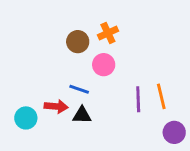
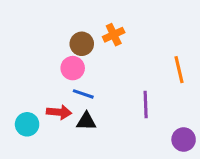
pink circle: (104, 65) -> (73, 68), moved
orange line: (161, 96) -> (179, 70), moved

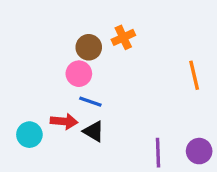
purple line: (146, 105) -> (158, 153), moved
black triangle: (86, 121) -> (94, 131), turned 30

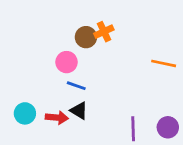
brown circle: (89, 47) -> (86, 37), moved
orange line: (194, 75) -> (164, 63), turned -65
red arrow: (64, 121) -> (57, 118), moved

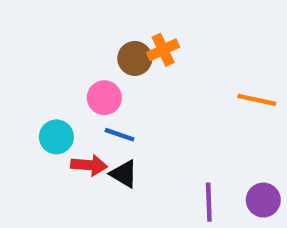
cyan circle: (25, 113) -> (56, 137), moved
red arrow: (57, 118) -> (89, 165), moved

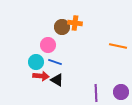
orange cross: (163, 50) -> (75, 23), turned 32
cyan circle: (56, 137) -> (36, 62), moved

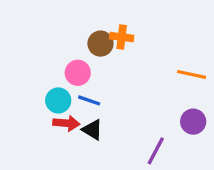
purple circle: (121, 92) -> (193, 122), moved
purple line: (96, 93) -> (156, 151), turned 30

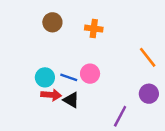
brown circle: (100, 44) -> (52, 22), moved
pink circle: (78, 73) -> (90, 74), moved
orange line: (192, 74) -> (148, 57), turned 40

